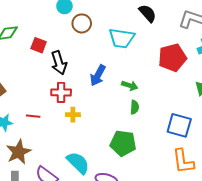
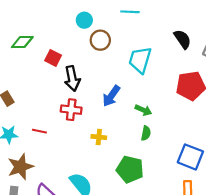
black semicircle: (148, 13) -> (182, 39), moved
cyan trapezoid: (122, 38) -> (140, 60), turned 92
yellow cross: (73, 115) -> (99, 137), moved

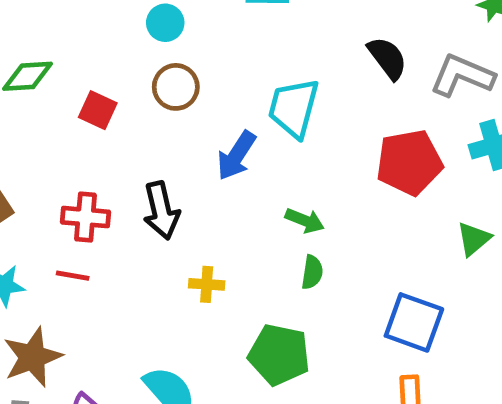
brown circle: (100, 40) -> (176, 87), moved
black arrow: (72, 79) -> (161, 211), moved
blue arrow: (111, 96) -> (236, 156), moved
red cross: (71, 110) -> (86, 217), moved

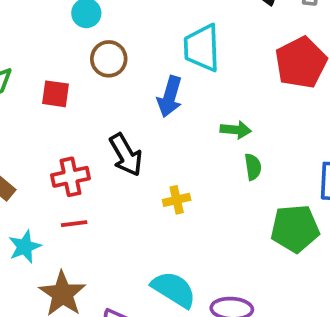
green pentagon: (279, 355) -> (295, 229), moved

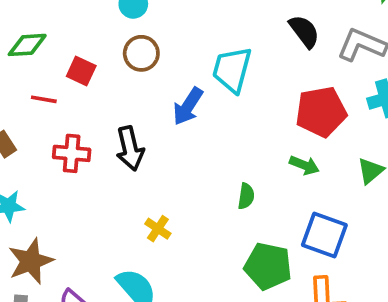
green arrow: (236, 130) -> (304, 165), moved
yellow cross: (177, 200) -> (158, 229), moved, turned 30
red line: (74, 224) -> (44, 99), moved

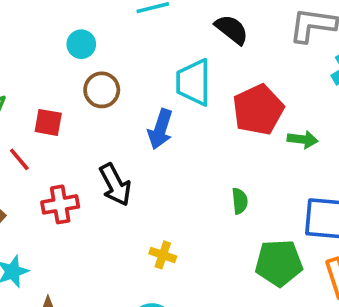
black semicircle: (304, 31) -> (232, 29), moved
red line: (44, 99) -> (19, 159), turned 55
red pentagon: (321, 112) -> (258, 110), moved
green arrow: (304, 165) -> (303, 139), moved

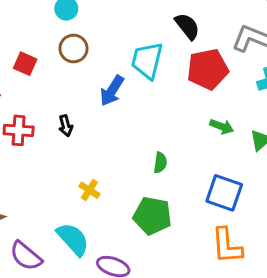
red pentagon: (258, 110) -> (208, 69), moved
black arrow: (115, 185) -> (66, 126), size x0.6
green pentagon: (279, 263) -> (152, 216), moved

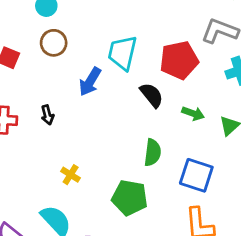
black semicircle: (187, 26) -> (152, 95), moved
green semicircle: (160, 163) -> (153, 152), moved, size x1.4

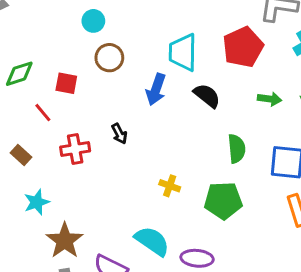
black semicircle: (152, 95) -> (207, 96), moved
yellow cross: (71, 175) -> (170, 186), moved

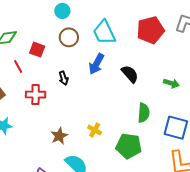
red pentagon: (243, 47) -> (150, 30), moved
cyan trapezoid: (183, 52) -> (104, 32), moved, turned -36
black arrow: (119, 134) -> (64, 78), moved
brown star: (65, 241) -> (59, 136), moved, size x0.7

